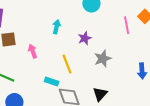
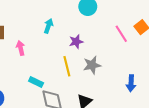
pink line: (127, 25) -> (121, 34), turned -30
yellow line: (67, 64) -> (67, 66), moved

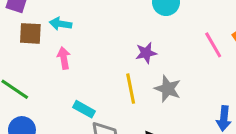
cyan arrow: (48, 26) -> (61, 24), moved, turned -104
gray star: (92, 65) -> (168, 89), turned 30

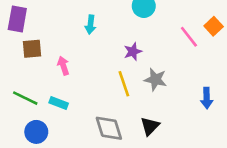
cyan arrow: (61, 24) -> (90, 25), moved, turned -84
cyan rectangle: (84, 109) -> (59, 103), moved

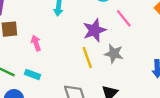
pink line: (189, 37) -> (124, 18), moved
purple star: (133, 52) -> (94, 30), size x1.5

